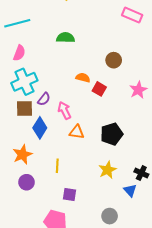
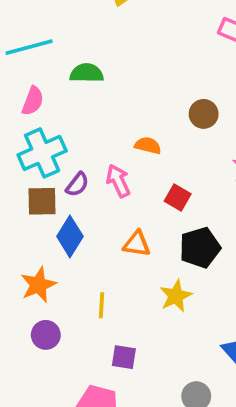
green semicircle: (65, 38) -> (87, 73), moved
red square: (99, 89) -> (178, 197), moved
pink arrow: (64, 110) -> (118, 181), moved
yellow star: (108, 170) -> (176, 296), moved

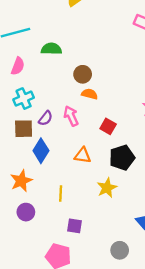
brown circle: (204, 114) -> (83, 74), moved
cyan cross: (42, 153) -> (24, 99), size x0.7

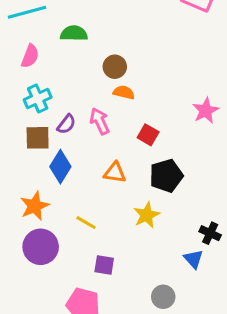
yellow line: (61, 194) -> (86, 223), turned -63
purple circle: (26, 212) -> (41, 247), size x1.5

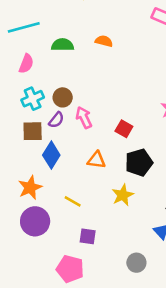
brown circle: (115, 67) -> (63, 97), moved
orange semicircle: (124, 92) -> (104, 41), moved

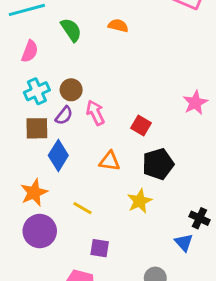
green semicircle: (63, 45) -> (71, 30), turned 55

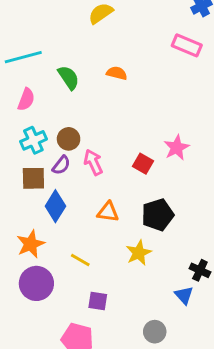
pink star: (195, 103) -> (177, 148), moved
red square: (141, 125) -> (143, 164), moved

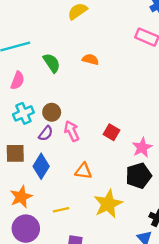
pink star: (177, 148) -> (142, 148), moved
brown square: (33, 178) -> (15, 153), moved
black pentagon: (158, 215) -> (139, 176), moved
yellow star: (139, 253) -> (108, 204), size x1.4
yellow line: (80, 260) -> (61, 210), turned -42

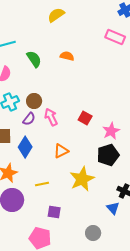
orange triangle: (83, 171) -> (61, 151), turned -35

